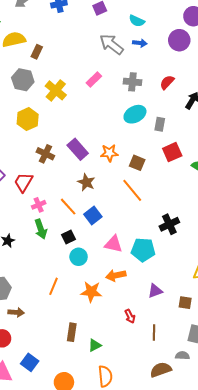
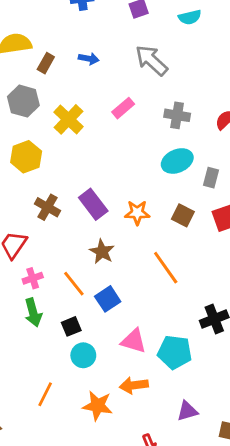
cyan semicircle: (137, 21) -> (190, 17), moved, turned -42
blue arrow: (140, 43) -> (89, 59), moved
brown square: (137, 163) -> (183, 215), moved

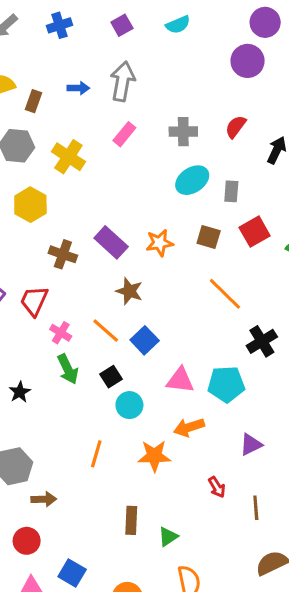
gray arrow: (151, 60) -> (123, 81), moved, turned 68
orange line: (166, 268) -> (225, 294), moved
pink cross: (33, 278) -> (61, 333), turned -30

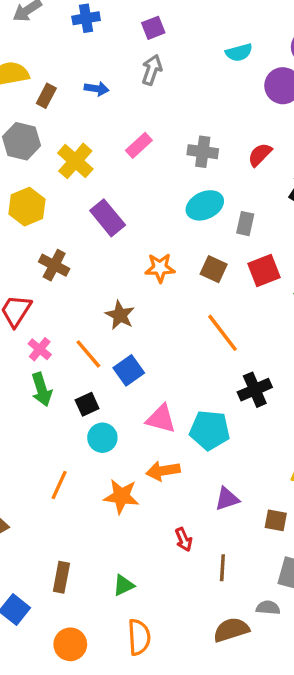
cyan semicircle: (178, 25) -> (239, 52), moved
gray arrow: (123, 81) -> (152, 70), moved, size x0.7
purple rectangle: (111, 242) -> (108, 218), moved
brown rectangle: (131, 520) -> (61, 577), moved

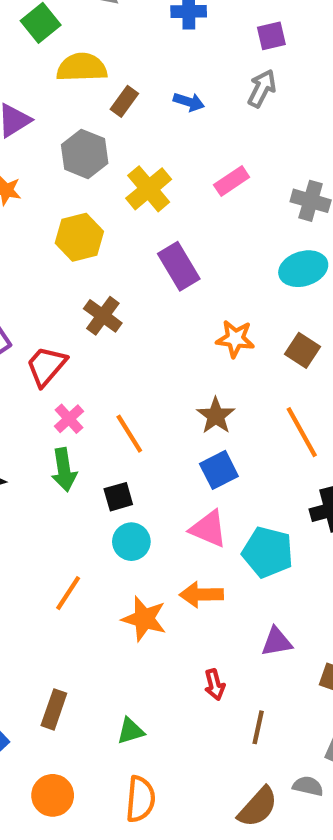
brown star: (120, 315) -> (216, 416), moved
blue square: (129, 370) -> (219, 470), moved
brown semicircle: (231, 630) -> (258, 807), turned 141

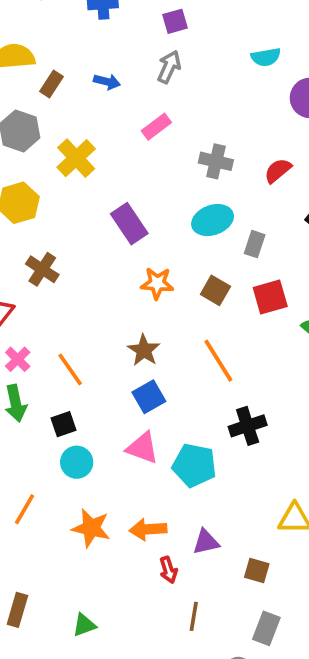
pink rectangle: (232, 181) -> (156, 127), moved
purple rectangle: (179, 266) -> (129, 224), moved
orange arrow: (201, 595) -> (148, 529), moved
red arrow: (215, 685) -> (168, 570), moved

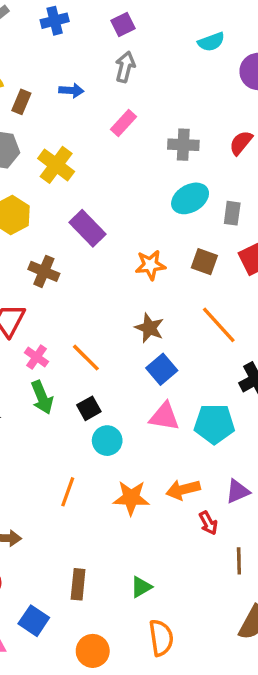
purple rectangle: (129, 224) -> (87, 228), moved

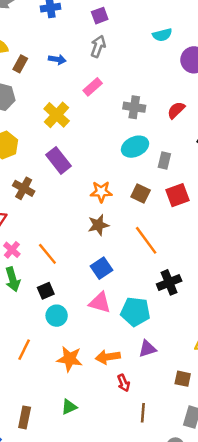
yellow cross: (56, 165) -> (57, 115), moved
brown star: (149, 328) -> (98, 225), moved, turned 30
purple triangle: (238, 491) -> (147, 349), moved
green triangle: (141, 587) -> (69, 407), moved

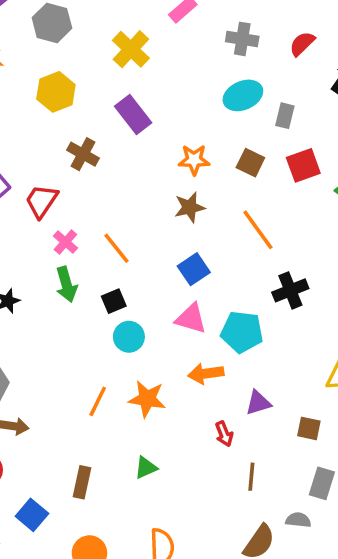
purple triangle: (147, 349) -> (258, 403), moved
orange line: (24, 350) -> (98, 401), moved
orange arrow: (108, 357) -> (206, 374), moved

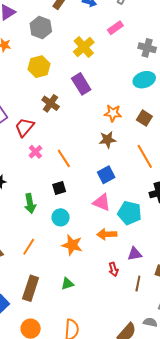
green arrow: (66, 284) -> (30, 204), moved
cyan circle: (129, 337) -> (61, 217), moved
orange line: (98, 401) -> (29, 247), moved
brown line: (251, 477) -> (138, 283), moved
brown rectangle: (82, 482) -> (31, 288), size x1.4

